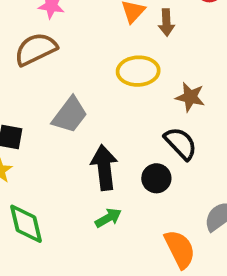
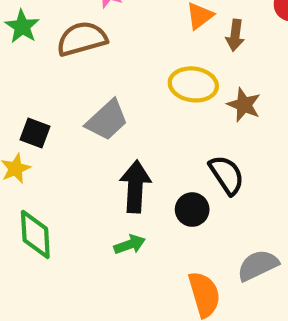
brown star: (190, 97) -> (244, 105), moved

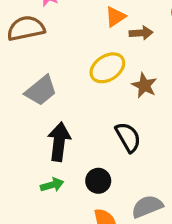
brown arrow: (235, 35) -> (141, 33), turned -105
yellow ellipse: (193, 84) -> (107, 68), turned -44
black circle: (192, 210) -> (98, 181), moved

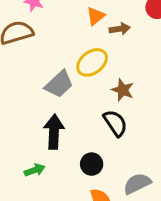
brown star: (144, 85) -> (123, 90), moved
gray trapezoid: (41, 91) -> (59, 84), moved
green arrow: (52, 185) -> (35, 170), moved

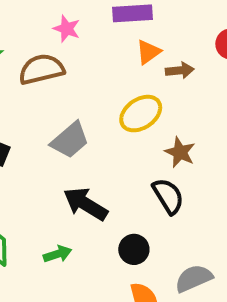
gray trapezoid: (59, 84) -> (70, 140), moved
black arrow: (54, 132) -> (85, 204), turned -64

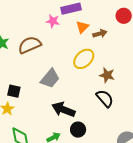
pink star: (67, 29) -> (53, 21), moved
black circle: (134, 249) -> (78, 130), moved

